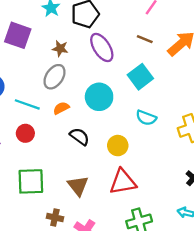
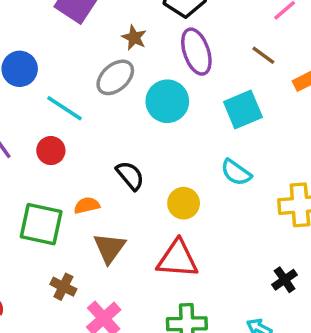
cyan circle: (99, 97) -> (167, 101), moved
orange semicircle: (61, 108) -> (87, 205), moved

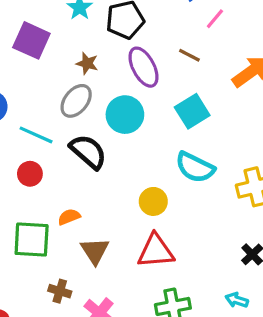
brown line: (263, 55) -> (189, 55), moved
cyan semicircle: (236, 172) -> (195, 167), size x1.4
black semicircle: (130, 176) -> (88, 152), moved, size x1.4

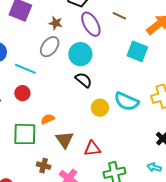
cyan square: (192, 111) -> (137, 51), moved, turned -35
black semicircle: (88, 152) -> (84, 80), moved, size x0.7
cyan semicircle: (195, 167) -> (126, 101), moved
red triangle: (156, 251) -> (92, 148), moved, size x0.7

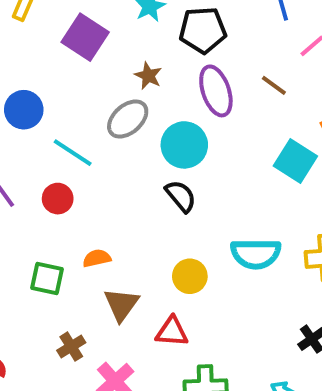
cyan semicircle: (126, 101) -> (256, 254), turned -35
yellow circle: (100, 108) -> (190, 276), moved
green square: (25, 134) -> (47, 279), size x0.7
brown cross: (44, 166) -> (71, 347), turned 32

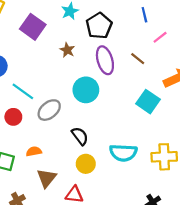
black pentagon: (203, 30) -> (99, 26), turned -30
gray ellipse: (128, 119) -> (49, 110), moved
black semicircle: (181, 196) -> (80, 136), moved

